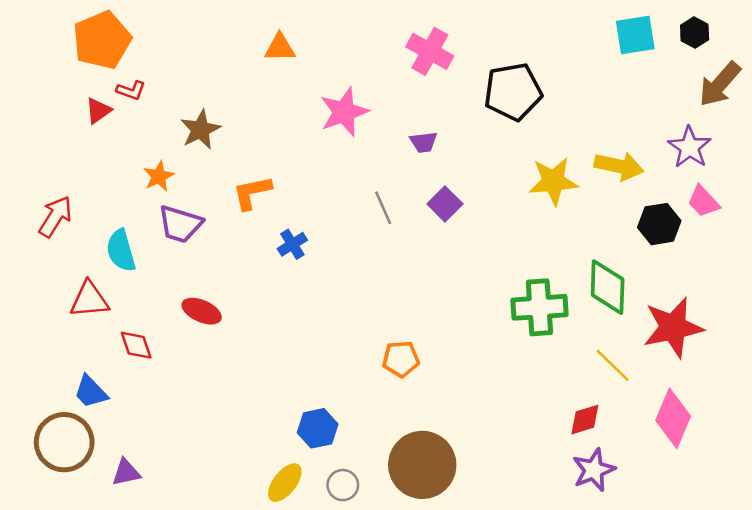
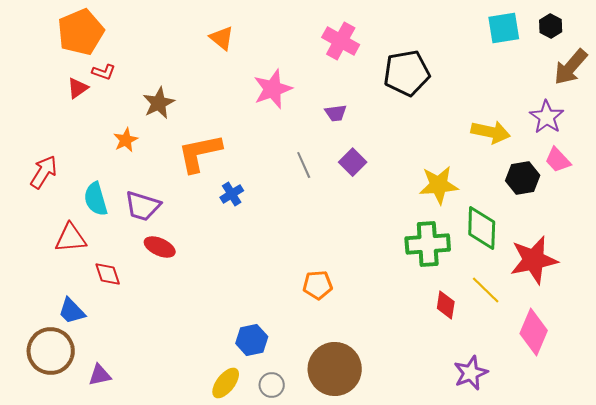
orange triangle: (280, 48) -> (222, 38), turned 40
yellow star: (553, 181) -> (439, 185), moved
orange L-shape: (252, 193) -> (200, 153), size x1.4
purple trapezoid: (180, 224) -> (143, 206), moved
red diamond: (585, 420) -> (446, 305), moved, turned -64

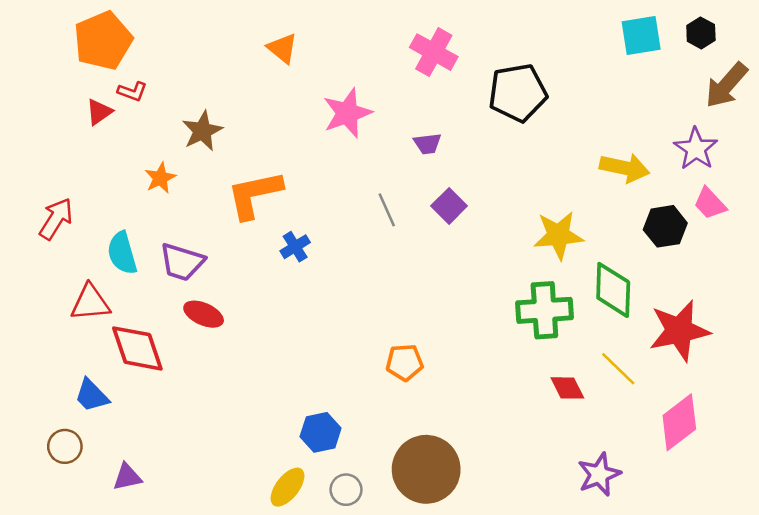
red diamond: (108, 274) -> (137, 348), size x1.6
red diamond: (446, 305) -> (567, 388), turned -36
pink diamond: (534, 332) -> (679, 422), turned 30
brown circle: (51, 351) -> (65, 446), size x0.6

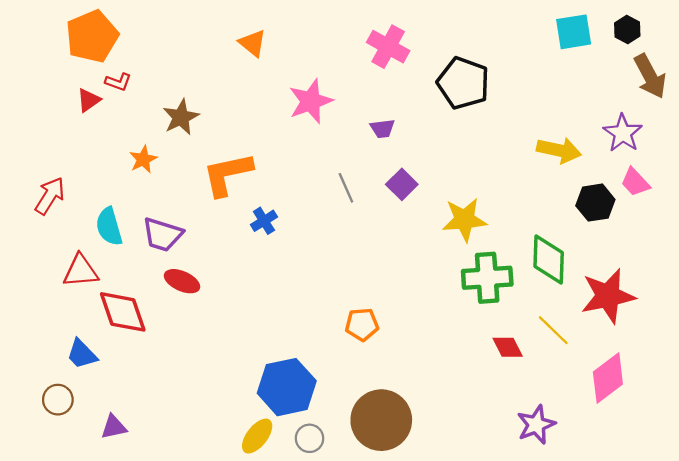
brown arrow: (726, 85) -> (650, 76), turned -69
black pentagon: (518, 93) -> (463, 83), turned 30
yellow star: (558, 235) -> (464, 220), moved
blue hexagon: (321, 432) -> (287, 387), size x1.6

